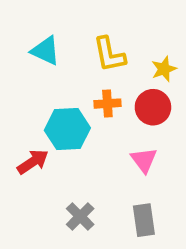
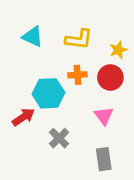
yellow L-shape: (109, 54) -> (79, 39), turned -72
gray cross: (80, 216) -> (59, 138), moved

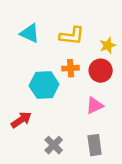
pink triangle: (104, 116) -> (95, 105), turned 42
red arrow: (23, 117) -> (21, 120), moved
gray cross: (59, 138) -> (54, 145), moved

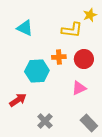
yellow L-shape: (72, 36) -> (72, 30), moved
yellow star: (108, 45) -> (90, 15), moved
gray rectangle: (95, 145) -> (89, 123), moved, turned -36

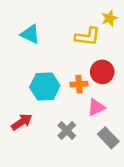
orange cross: (59, 57) -> (79, 84), moved
gray cross: (45, 121) -> (67, 130), moved
gray rectangle: (89, 123) -> (108, 138), moved

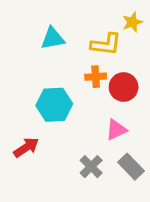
cyan triangle: (30, 34) -> (53, 38), moved, turned -35
orange cross: (79, 84) -> (96, 77), moved
gray cross: (67, 130) -> (91, 167), moved

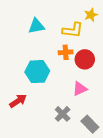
gray rectangle: (131, 167) -> (90, 124), moved

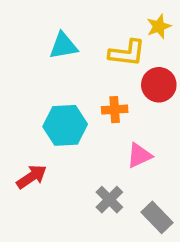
orange cross: (66, 52) -> (115, 110), moved
red circle: (85, 59) -> (159, 85), moved

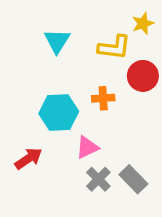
cyan triangle: (63, 46) -> (57, 41), turned -48
pink triangle: (139, 155) -> (87, 147), moved
gray rectangle: (157, 217) -> (133, 179), moved

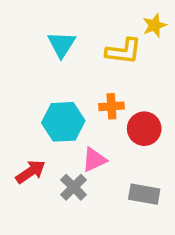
red circle: (143, 76) -> (144, 129), moved
gray cross: (98, 179) -> (74, 187), moved
gray rectangle: (133, 179) -> (144, 194), turned -36

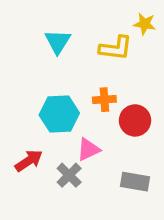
yellow star: (155, 25) -> (145, 24), turned 30

